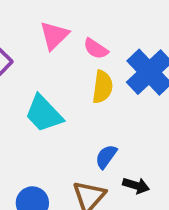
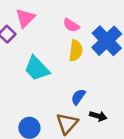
pink triangle: (54, 35) -> (25, 18), moved

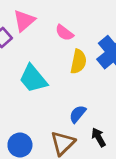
pink semicircle: (71, 25) -> (64, 33), moved
black arrow: (98, 116) -> (99, 137), turned -140

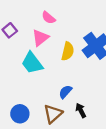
pink triangle: (24, 21) -> (40, 38), moved
pink semicircle: (64, 33) -> (49, 18), moved

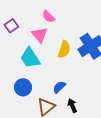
pink triangle: (40, 38) -> (40, 35), turned -36
blue circle: (20, 114) -> (23, 87), moved

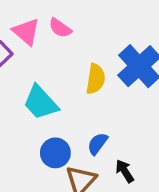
pink triangle: (40, 35) -> (26, 32), moved
blue circle: (23, 87) -> (55, 153), moved

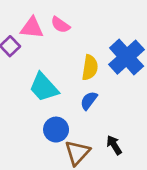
pink triangle: (26, 32) -> (32, 28), turned -35
blue semicircle: (98, 144) -> (89, 101), moved

